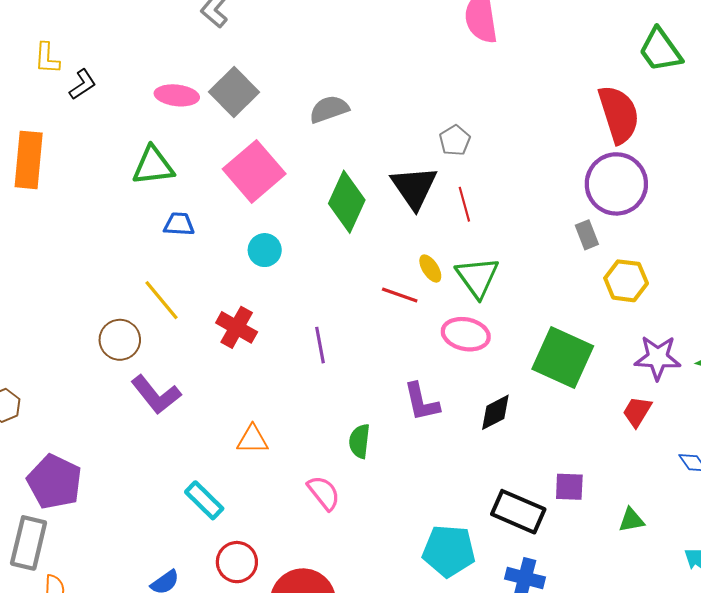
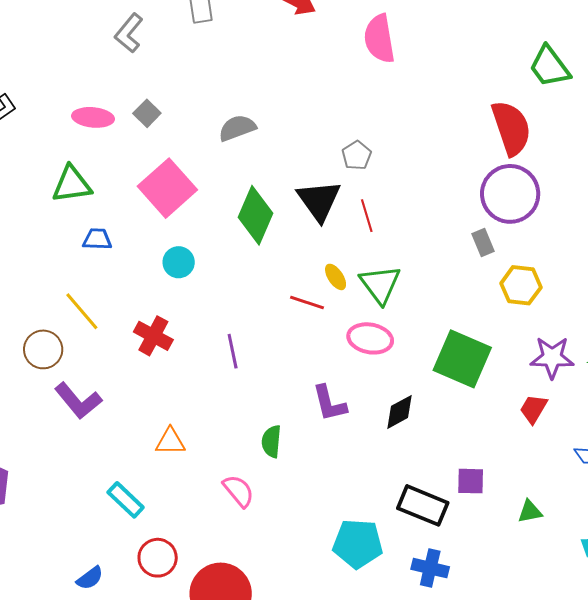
gray square: (234, 92) -> (147, 113), size x0.6

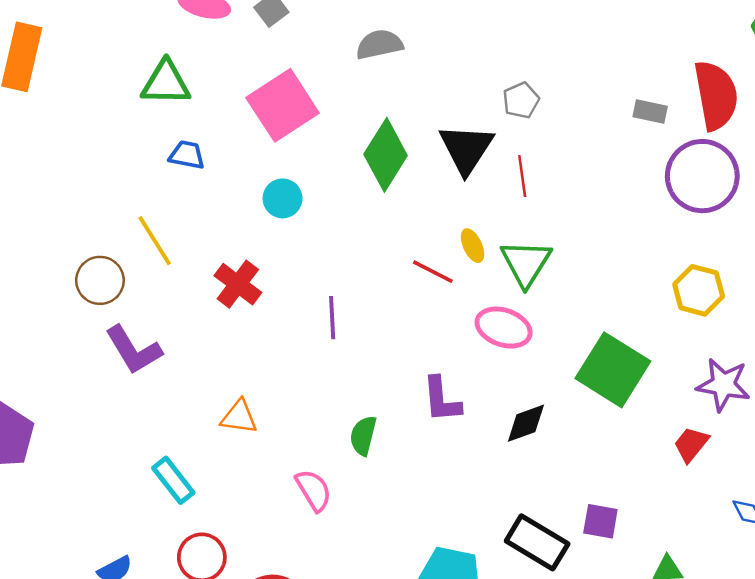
gray rectangle: (483, 242) -> (650, 111), moved, turned -64

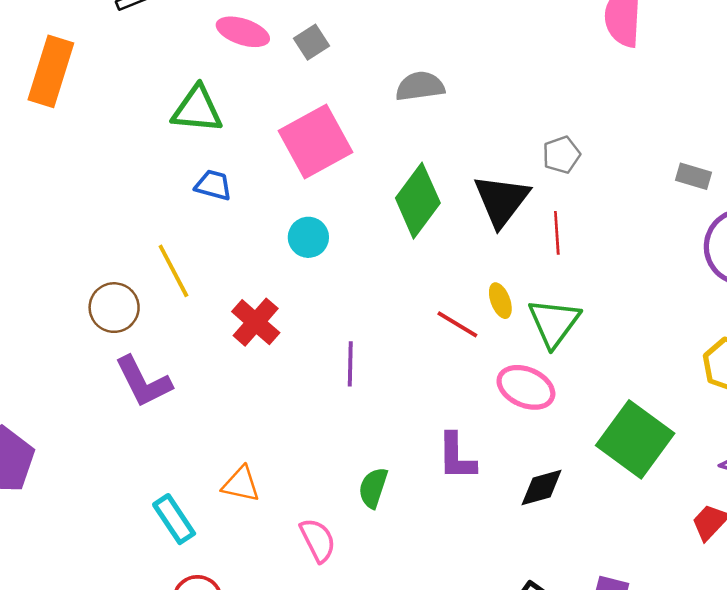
orange triangle: (239, 417) -> (241, 484), moved

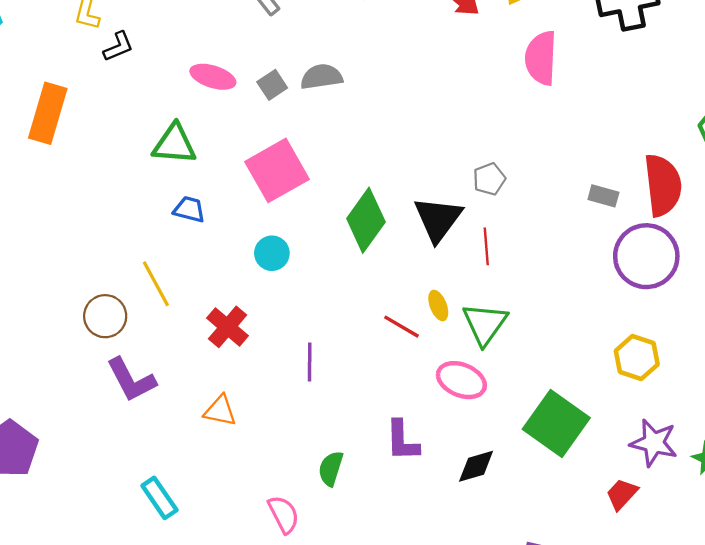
gray semicircle: (420, 86) -> (321, 77), moved
orange triangle: (241, 484) -> (220, 411), moved

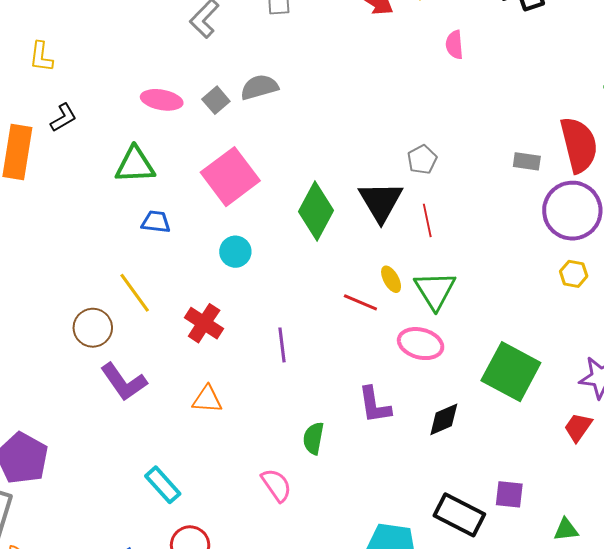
black L-shape: (118, 47) -> (63, 118), moved
pink semicircle: (541, 58) -> (454, 45), size x0.6
yellow hexagon: (637, 358) -> (574, 274), moved, size x0.7

